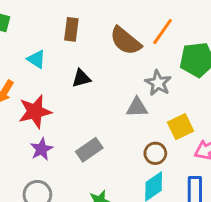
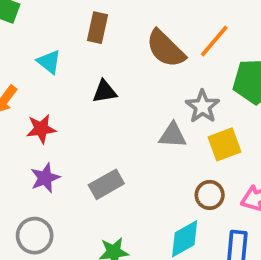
red star: (35, 112) -> (41, 129), size x0.7
yellow square: (180, 127) -> (225, 144), moved
brown circle: (155, 153) -> (210, 195), moved

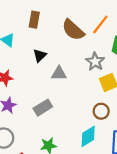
black triangle: (105, 92) -> (40, 55), turned -32
gray triangle: (173, 135) -> (59, 73), moved

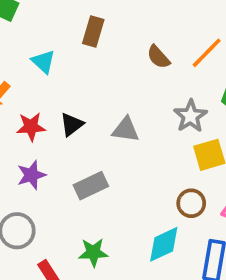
brown semicircle: (73, 30) -> (158, 57), size x0.6
black triangle: (40, 55) -> (72, 124), moved

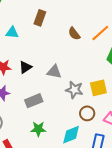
cyan triangle: (43, 62) -> (12, 33), turned -40
gray star: (190, 116) -> (74, 90), moved, turned -30
green star: (93, 252) -> (38, 129), moved

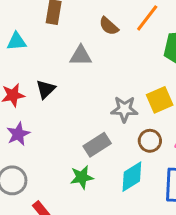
gray triangle: (54, 72) -> (81, 56), moved
gray rectangle: (34, 101) -> (97, 145), moved

